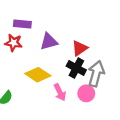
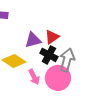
purple triangle: (49, 42) -> (33, 40), moved
pink circle: (86, 93) -> (58, 78), size x1.6

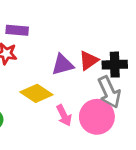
black cross: (49, 55) -> (115, 65), moved, turned -30
gray arrow: (67, 60) -> (109, 92), turned 140

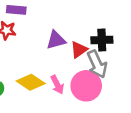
red triangle: (89, 60) -> (79, 50), moved
yellow diamond: (36, 93) -> (31, 82), moved

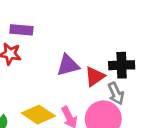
gray arrow: (97, 64) -> (116, 93), size x0.7

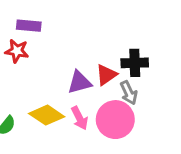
purple triangle: (68, 65) -> (79, 82), moved

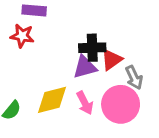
black cross: (135, 63) -> (92, 48), moved
yellow diamond: (47, 115) -> (52, 100), turned -48

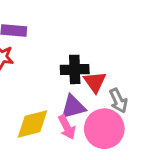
red triangle: (112, 60) -> (95, 82), turned -30
purple triangle: (85, 67) -> (73, 107), moved

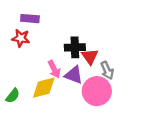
purple triangle: (73, 107) -> (74, 75), turned 36
pink arrow: (67, 127) -> (54, 69), moved

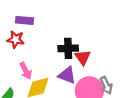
pink arrow: (54, 69) -> (26, 71), moved
gray arrow: (107, 70) -> (106, 85), moved

